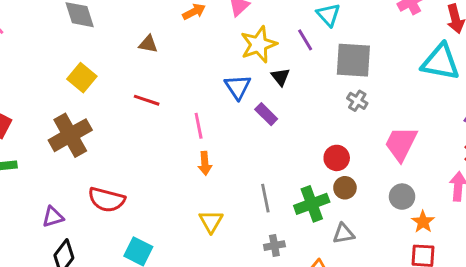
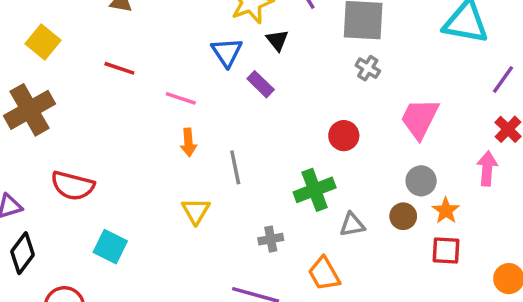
pink line: (199, 126) -> (181, 98), turned -60
brown circle: (345, 188) -> (403, 216), moved
gray line: (265, 198) -> (235, 167), moved

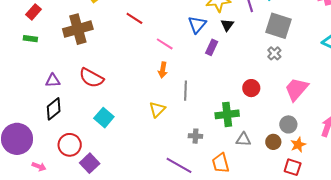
purple rectangle: (261, 84) -> (212, 47), turned 56

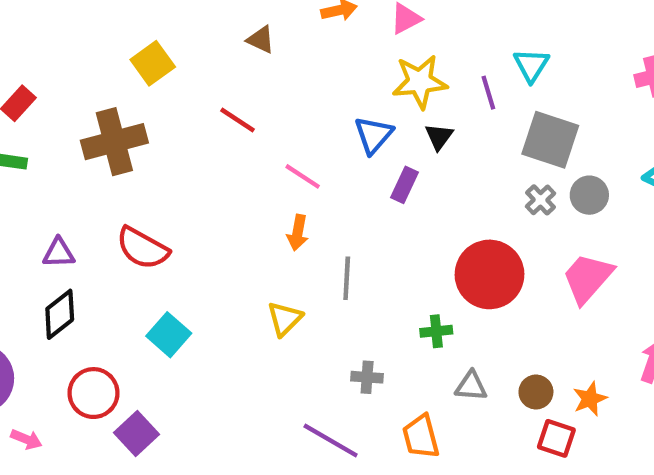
red circle: (251, 88) -> (489, 274), size x1.8
green cross: (227, 114) -> (436, 331), size x0.6
gray circle: (288, 124) -> (589, 195), moved
red square: (293, 167) -> (556, 438), moved

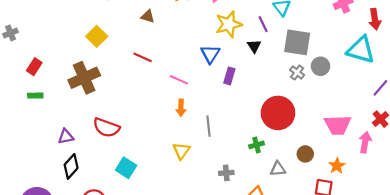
black triangle: (439, 137) -> (254, 46), moved
pink trapezoid: (588, 278) -> (338, 125), moved, turned -124
brown circle: (536, 392) -> (305, 154), moved

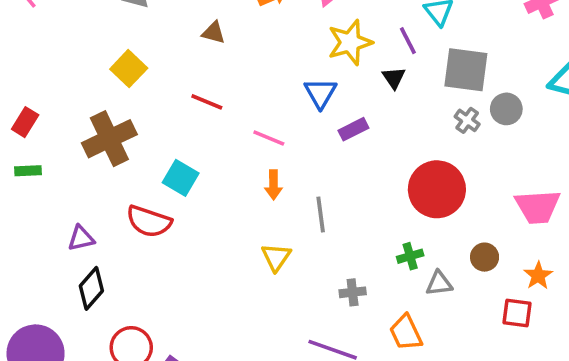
purple rectangle: (229, 76) -> (353, 129), turned 49
green cross: (257, 145) -> (410, 256), moved
cyan square: (126, 168) -> (181, 178), moved

